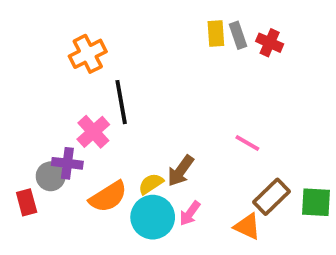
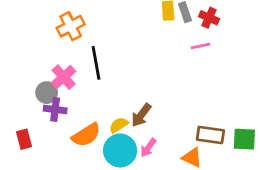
pink cross: (93, 132) -> (64, 77), moved
pink line: (247, 143) -> (201, 46), moved, turned -42
gray circle: (51, 176) -> (47, 93), moved
brown rectangle: (271, 197) -> (210, 135), turned 52

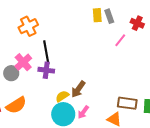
red cross: (209, 18) -> (137, 23), moved
pink line: (201, 46) -> (120, 40), turned -40
purple cross: (55, 110) -> (46, 70), moved
orange semicircle: (86, 135) -> (16, 105), moved

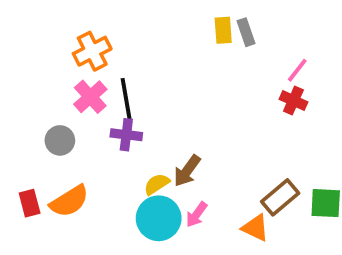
red cross: (137, 23) -> (293, 101), moved
pink line: (120, 40) -> (297, 70), moved
pink cross: (23, 62) -> (90, 97), moved
brown rectangle: (127, 103) -> (280, 197), turned -48

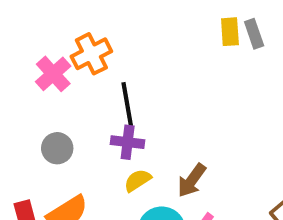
pink cross: (90, 97) -> (53, 74), moved
yellow semicircle: (157, 184) -> (138, 180), moved

